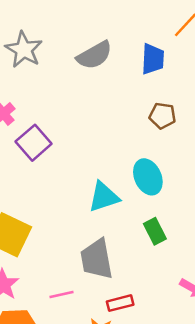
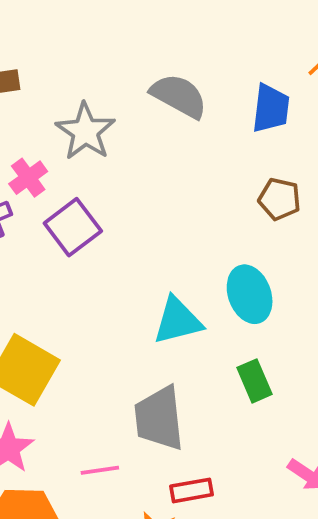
gray star: (24, 50) -> (85, 131), moved
gray semicircle: (94, 55) -> (179, 96), turned -126

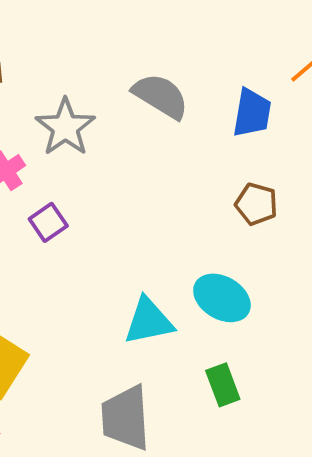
purple square: (73, 227) -> (48, 222), size x0.7
cyan ellipse: (250, 294) -> (222, 298), turned -42

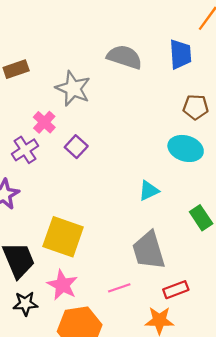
cyan ellipse: (222, 298) -> (186, 148), moved
cyan triangle: (149, 321) -> (149, 191), size x0.7

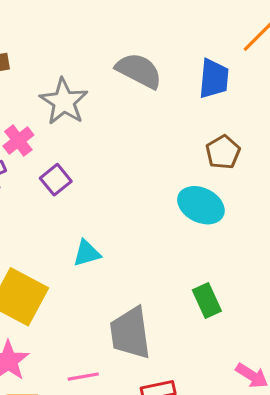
brown pentagon: (196, 107) -> (223, 152), turned 30
cyan triangle: (149, 191) -> (87, 253), moved

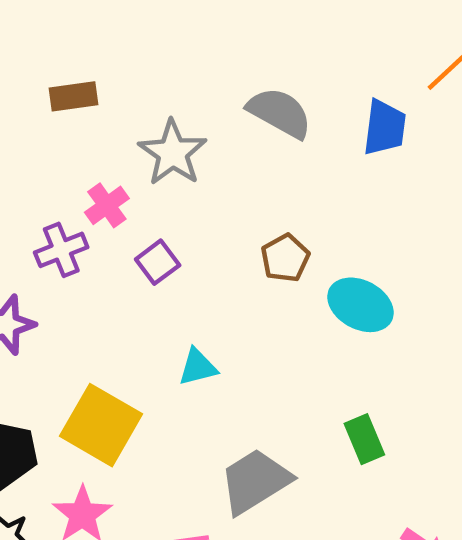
brown pentagon: (223, 152) -> (285, 258), moved
gray trapezoid: (130, 333) -> (255, 481), turned 64

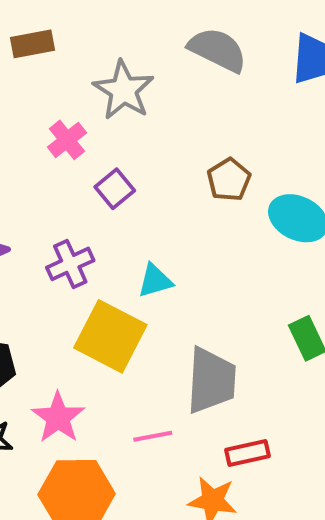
purple cross: (61, 250) -> (70, 264), moved
yellow square: (101, 425) -> (110, 336), moved
gray trapezoid: (255, 481) -> (211, 381), turned 128

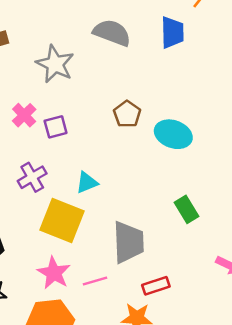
pink cross: (67, 140) -> (24, 115), moved
purple square: (115, 189) -> (56, 127), turned 30
pink star: (58, 418) -> (54, 273), moved

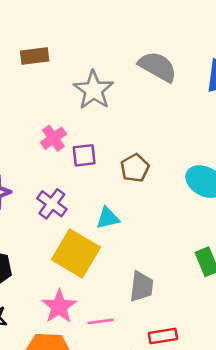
brown pentagon: (127, 114) -> (135, 168), moved
purple cross: (32, 177) -> (52, 204), turned -32
gray trapezoid: (128, 242) -> (141, 286), size x0.7

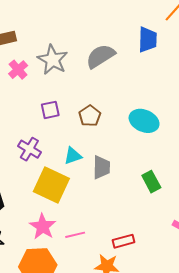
gray semicircle: (158, 67) -> (100, 56), moved, turned -56
pink cross: (53, 138) -> (18, 70), moved
gray trapezoid: (141, 286) -> (101, 167), moved

